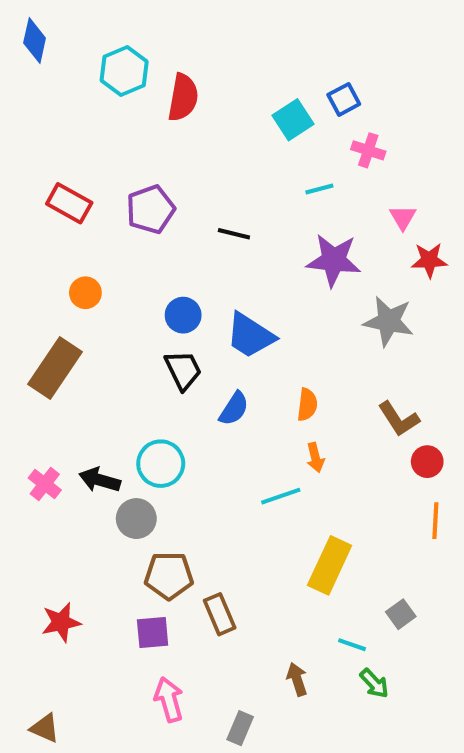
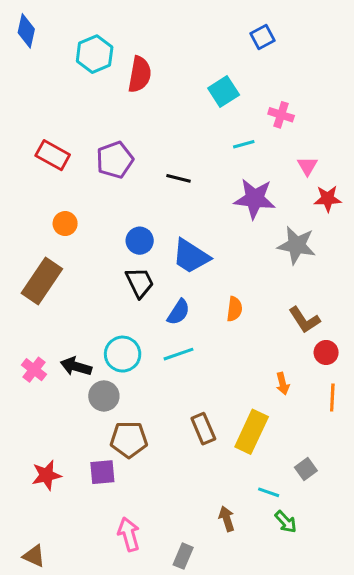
blue square: (344, 99) -> (262, 37), moved
orange arrow: (315, 458) -> (283, 384), moved
cyan line: (281, 496) -> (178, 354), moved
brown rectangle: (220, 614) -> (203, 429), moved
purple square: (153, 632) -> (102, 472), moved

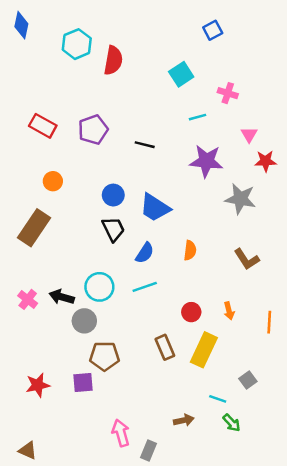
red circle: (326, 352) -> (191, 312), moved
brown arrow: (227, 519) -> (184, 420), turned 96
pink arrow: (129, 534) -> (121, 433), moved

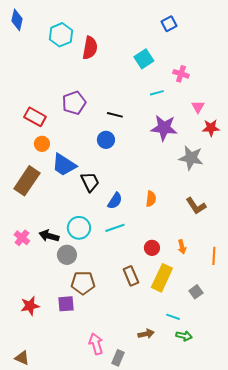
red rectangle: (43, 126) -> (35, 117), moved
blue circle: (113, 195) -> (106, 140), moved
blue trapezoid: (155, 208) -> (64, 165), moved
gray square: (248, 380) -> (196, 292), moved
green arrow: (232, 423) -> (184, 336), turned -35

